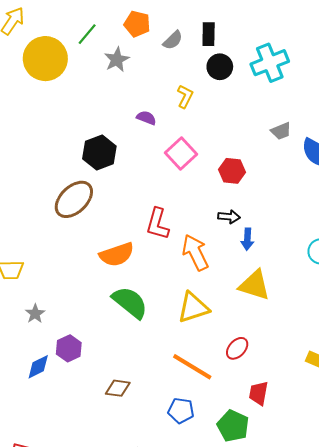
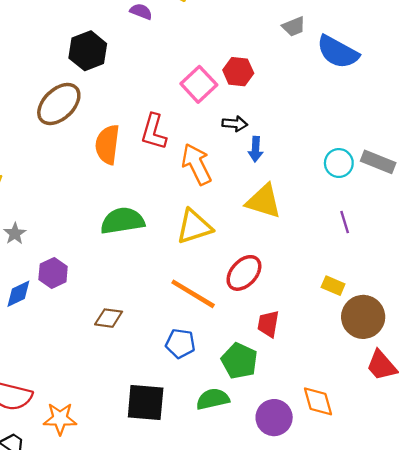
pink square: (181, 153) -> (199, 84), moved
orange semicircle: (117, 254) -> (107, 145), moved, turned 116
green semicircle: (130, 302) -> (122, 221), turned -48
red ellipse: (237, 348) -> (244, 273), size x1.4

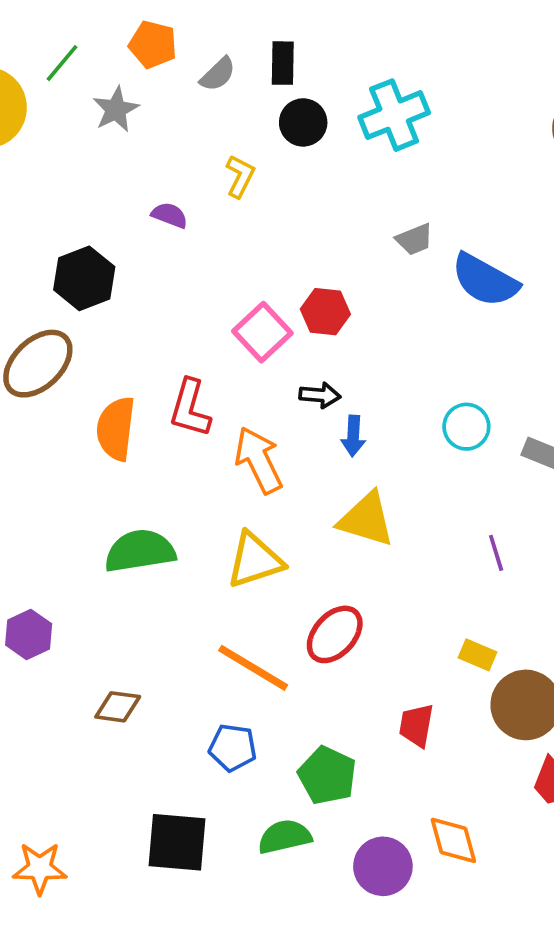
cyan circle: (339, 163) -> (466, 427), moved
red trapezoid: (268, 324) -> (416, 725), moved

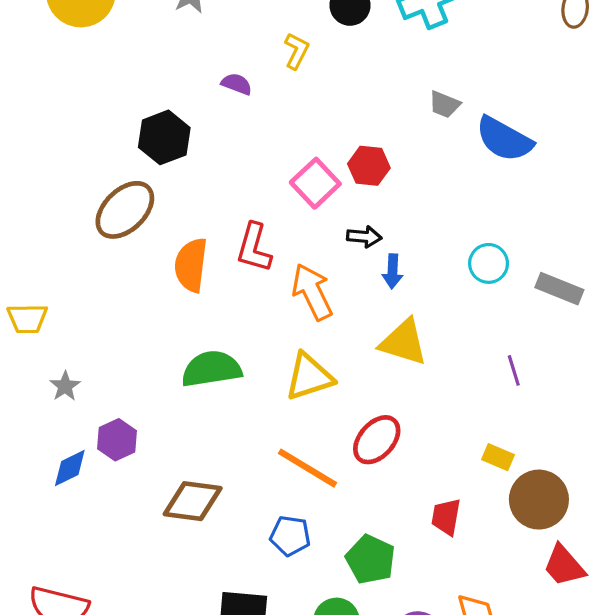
gray trapezoid: (414, 239) -> (444, 104), turned 44
brown diamond: (118, 707) -> (193, 501), size x1.5

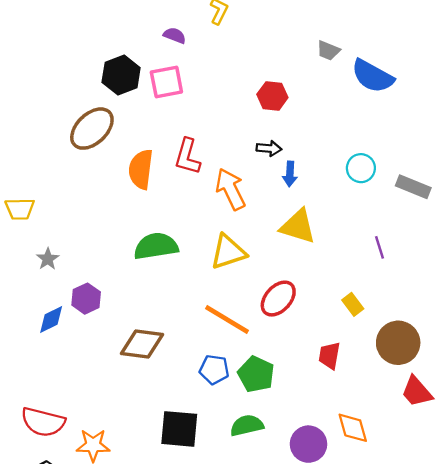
pink square: (315, 183) -> (166, 82), moved, turned 32
yellow rectangle: (498, 457) -> (353, 304), moved, turned 30
green pentagon: (370, 559) -> (256, 374), moved

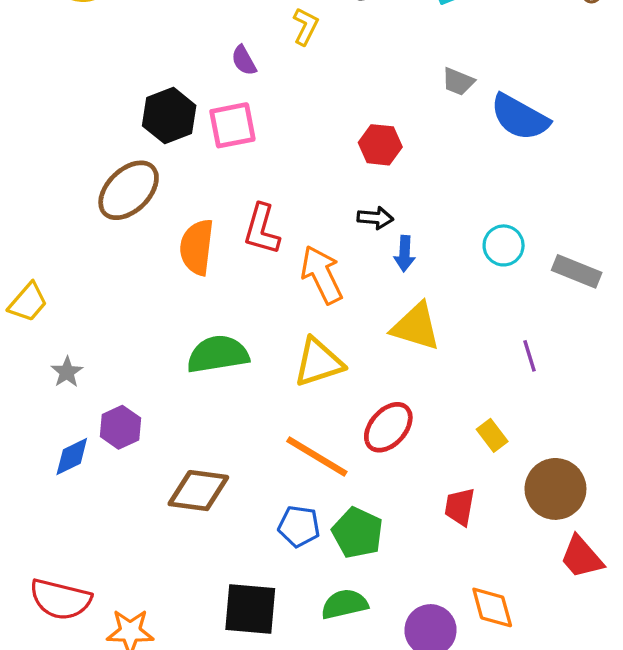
purple semicircle: (175, 35) -> (244, 60), turned -140
yellow trapezoid: (20, 209) -> (28, 302), turned -48

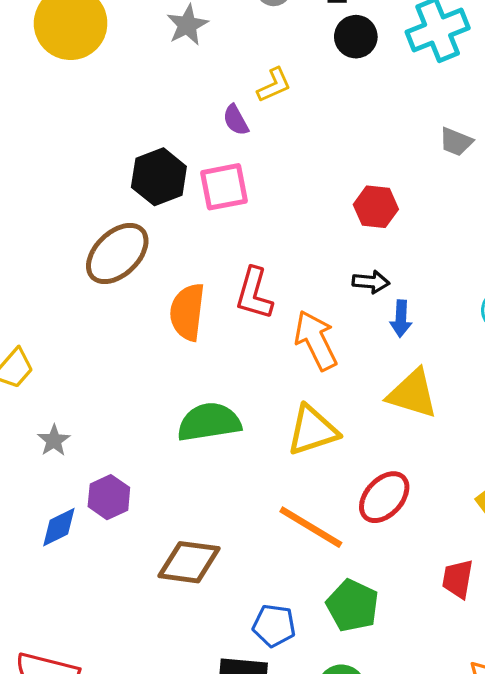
yellow L-shape: (306, 26) -> (274, 85), moved, turned 39
blue pentagon: (299, 526) -> (274, 626), moved

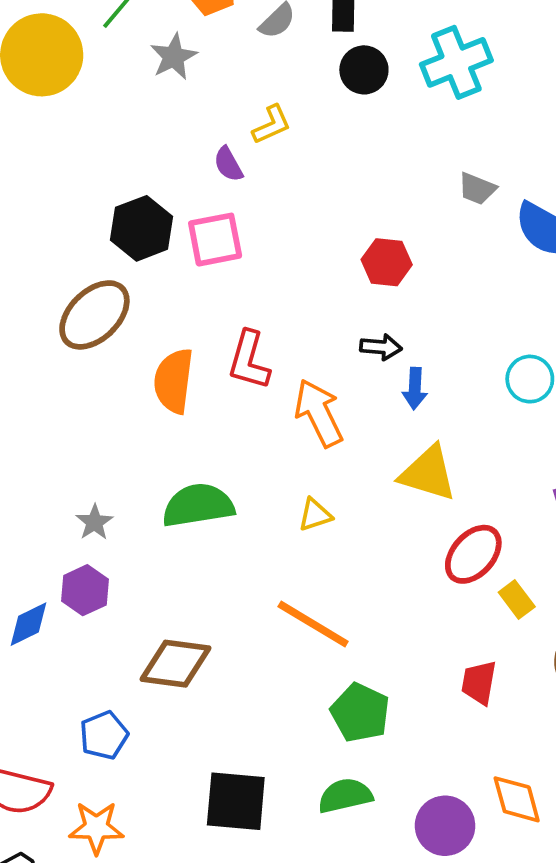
yellow triangle: (312, 430) -> (315, 515), size x0.6
gray star: (54, 440) -> (94, 522), moved
red ellipse: (384, 497) -> (473, 554), moved
blue pentagon: (274, 626) -> (104, 735), moved, turned -30

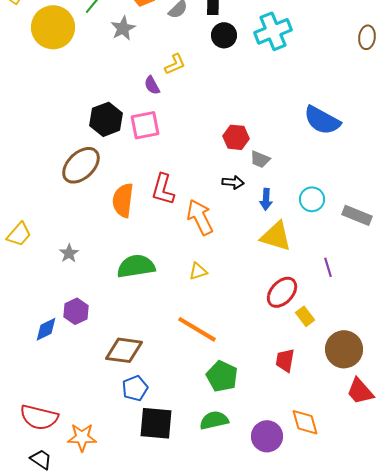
gray trapezoid: (477, 189) -> (260, 159), moved
blue arrow: (415, 388) -> (266, 199), moved
yellow triangle: (428, 473) -> (276, 236), moved
gray star: (94, 522) -> (69, 253), moved
blue pentagon: (104, 735) -> (135, 388), moved

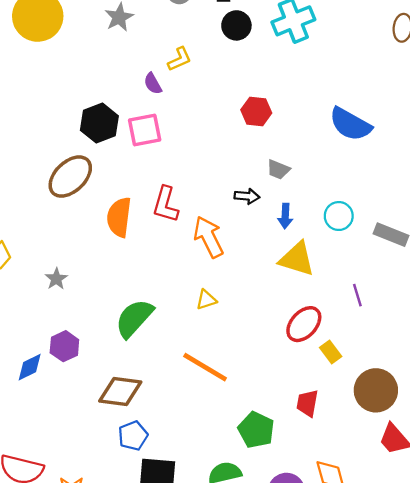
red hexagon: (236, 137) -> (256, 111), moved
green semicircle: (136, 266) -> (134, 318), moved, turned -39
green pentagon: (222, 376) -> (256, 430), moved

